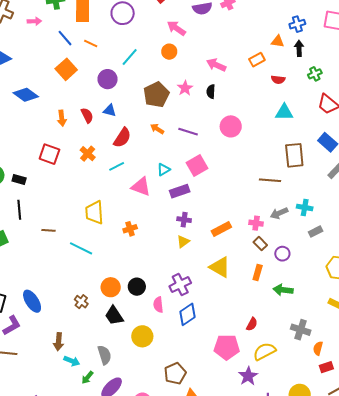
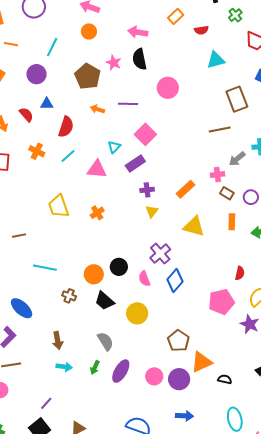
black semicircle: (211, 92) -> (139, 59), size x1.5
cyan line: (81, 248) -> (45, 268), moved
cyan arrow: (72, 361) -> (64, 367), moved

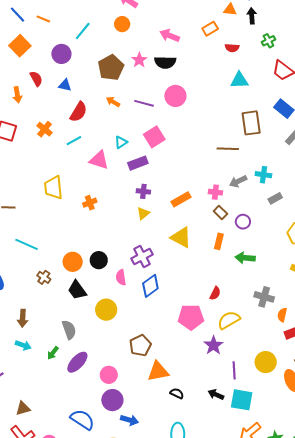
black semicircle: (139, 59) -> (165, 62), turned -90
pink circle: (168, 88) -> (175, 96), moved
red semicircle: (26, 115) -> (36, 79), moved
purple circle: (179, 379) -> (112, 400), moved

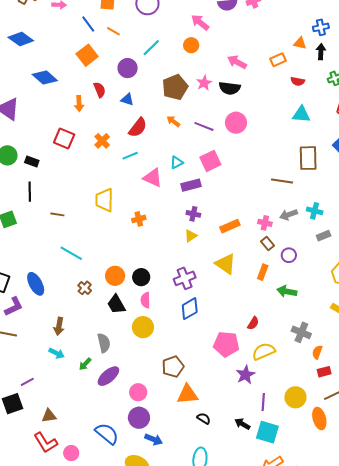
pink semicircle: (121, 277) -> (145, 300), moved

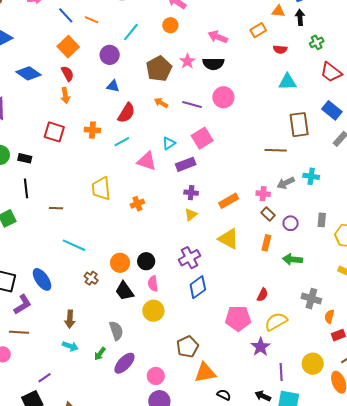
red semicircle: (100, 90) -> (68, 74), moved
orange cross: (102, 141) -> (92, 130), turned -35
gray rectangle: (324, 236) -> (322, 220), moved, turned -56

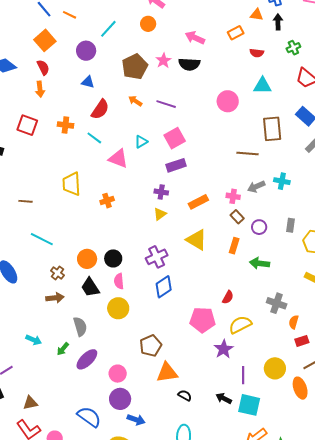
pink circle: (223, 97) -> (228, 101), moved
cyan line: (122, 142) -> (94, 138), turned 63
purple rectangle: (186, 164) -> (176, 165), moved
brown arrow: (70, 319) -> (55, 298), moved, turned -102

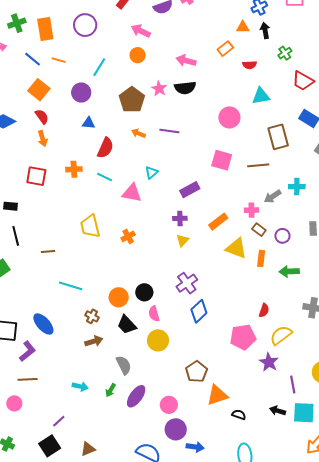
pink square: (175, 138) -> (222, 160), moved, turned -35
yellow triangle: (197, 240) -> (236, 248), moved

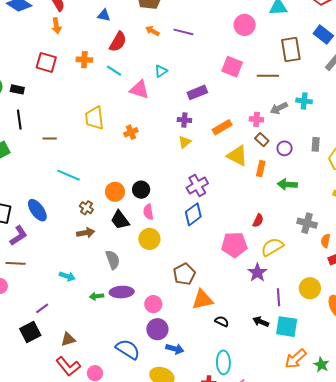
purple cross: (187, 283) -> (197, 185), moved
green arrow: (111, 390) -> (97, 296), moved, turned 48
purple ellipse: (136, 396) -> (122, 292), turned 45

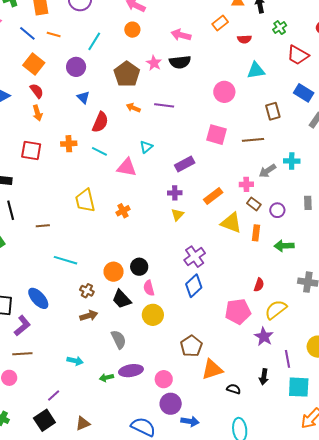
blue triangle: (104, 15) -> (83, 97), turned 40
brown rectangle: (291, 49) -> (273, 111), size x0.7
black arrow: (261, 322) -> (264, 377), moved, turned -98

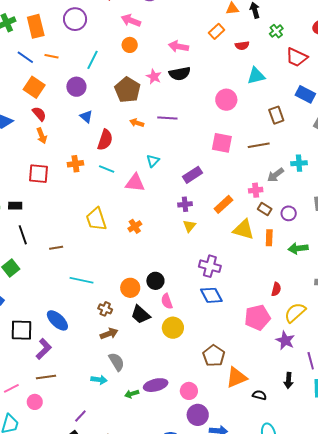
purple cross: (195, 257) -> (210, 266), turned -35
blue diamond: (194, 286) -> (211, 295), turned -70
gray semicircle: (119, 339) -> (117, 362), moved

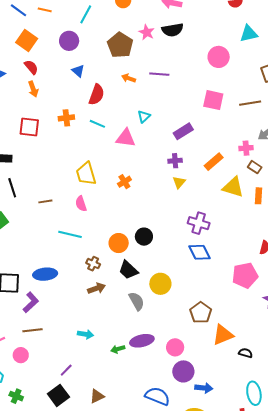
pink semicircle: (167, 301) -> (81, 204), moved
blue ellipse: (57, 320) -> (45, 274), turned -50
gray semicircle: (117, 362) -> (137, 301), moved

